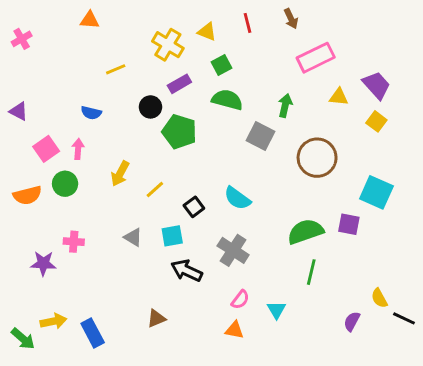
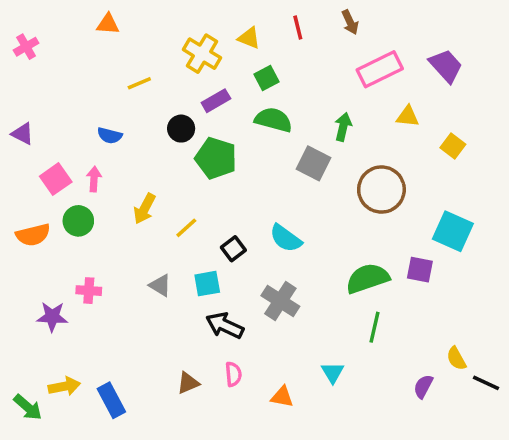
purple trapezoid: (376, 85) -> (446, 66), moved
pink semicircle: (240, 300) -> (233, 374), moved, turned -42

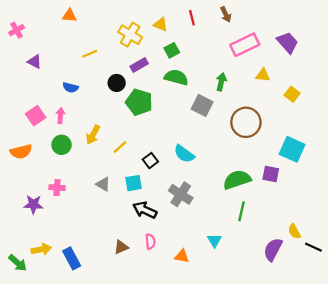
purple triangle: (23, 134) -> (35, 62), moved
green circle: (78, 221) -> (62, 145), moved
purple semicircle: (423, 386) -> (273, 249), size x1.5

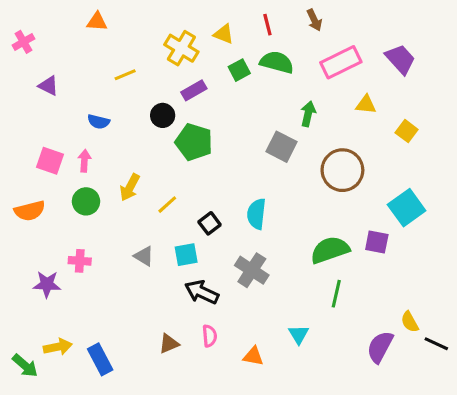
green semicircle: (176, 77) -> (277, 62), moved
pink square: (36, 116) -> (50, 161), turned -36
cyan square: (292, 149) -> (407, 208), turned 30
cyan semicircle: (184, 154) -> (256, 214), turned 60

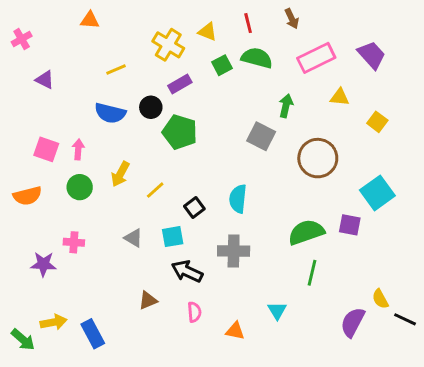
blue semicircle: (99, 122) -> (110, 113), moved, size x1.5
gray cross: (252, 270) -> (234, 251), turned -32
brown triangle: (169, 344) -> (148, 300), moved

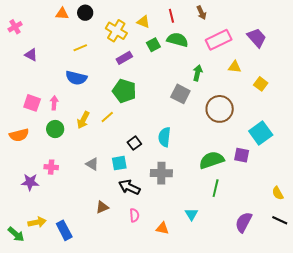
black circle: (151, 107) -> (85, 13), moved
yellow line: (155, 190) -> (107, 117), moved
yellow semicircle: (380, 299) -> (278, 193), moved

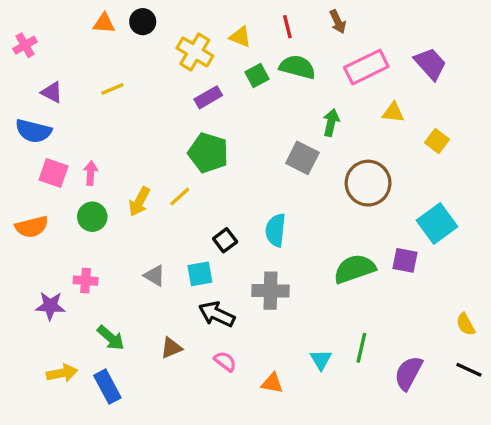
yellow line: (80, 48) -> (112, 89), moved
blue semicircle: (76, 78) -> (33, 131), moved
green line: (216, 188) -> (361, 348), moved
pink semicircle: (134, 215) -> (225, 361), turned -48
green arrow: (16, 234) -> (111, 338), moved

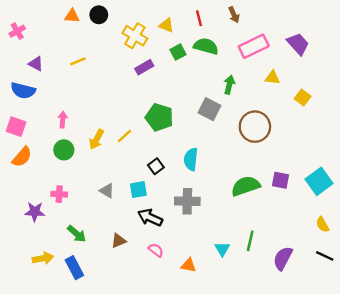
green pentagon: (208, 153) -> (159, 117), moved
pink square: (54, 173) -> (16, 127), moved
cyan square: (437, 223) -> (319, 181), moved
orange semicircle: (32, 227) -> (22, 157), turned -35

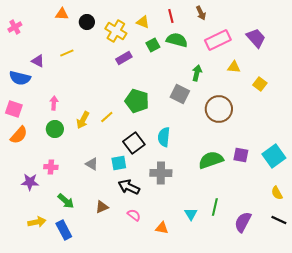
black circle: (99, 15) -> (87, 22), moved
purple triangle: (36, 64) -> (38, 61), moved
black square: (156, 166) -> (134, 143), size x1.5

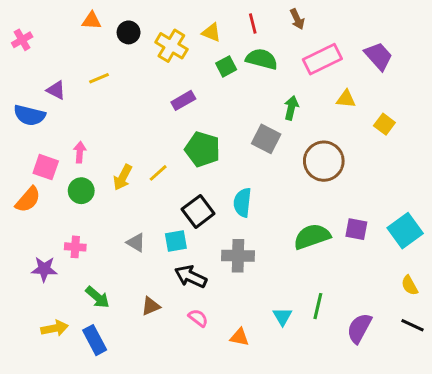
purple rectangle: (124, 58) -> (183, 100), moved
pink square: (14, 109) -> (46, 167), moved

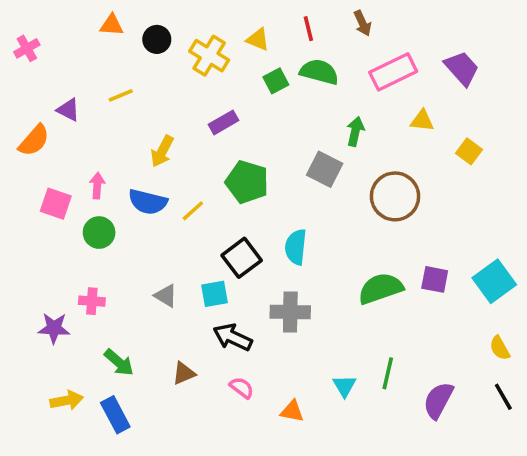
blue semicircle: (29, 115) -> (148, 202), moved
yellow arrow: (123, 177) -> (162, 151), moved
orange semicircle: (28, 200) -> (34, 140), moved
black line: (413, 325) -> (503, 397), turned 35

